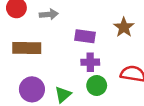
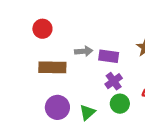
gray arrow: (49, 14) -> (84, 51), moved
purple cross: (90, 62) -> (114, 81), turned -35

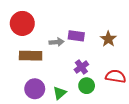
red circle: (42, 29) -> (22, 23), size x1.5
purple rectangle: (109, 56) -> (76, 36), moved

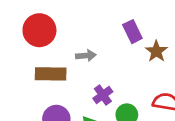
purple rectangle: (76, 36) -> (132, 32), moved, turned 56
purple cross: (81, 67) -> (103, 95), moved

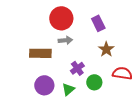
red circle: (39, 30) -> (61, 18), moved
brown star: (156, 51) -> (106, 49), moved

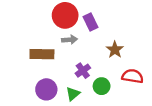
purple rectangle: (98, 23) -> (91, 22), moved

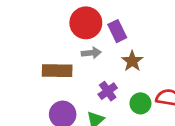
brown star: (115, 50) -> (132, 61), moved
green circle: (102, 86) -> (140, 103), moved

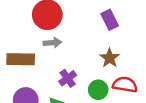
purple rectangle: (117, 31) -> (110, 20), moved
brown star: (132, 61) -> (110, 58), moved

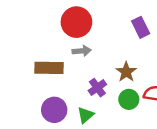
brown star: (110, 58) -> (126, 72), moved

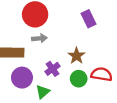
purple circle: (54, 110) -> (22, 78), moved

